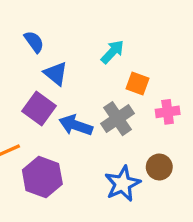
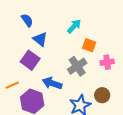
blue arrow: (76, 125) -> (52, 83), moved

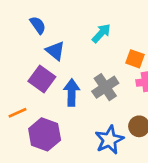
orange square: (89, 45) -> (135, 59), moved
blue arrow: (52, 83) -> (72, 93), moved, turned 72

